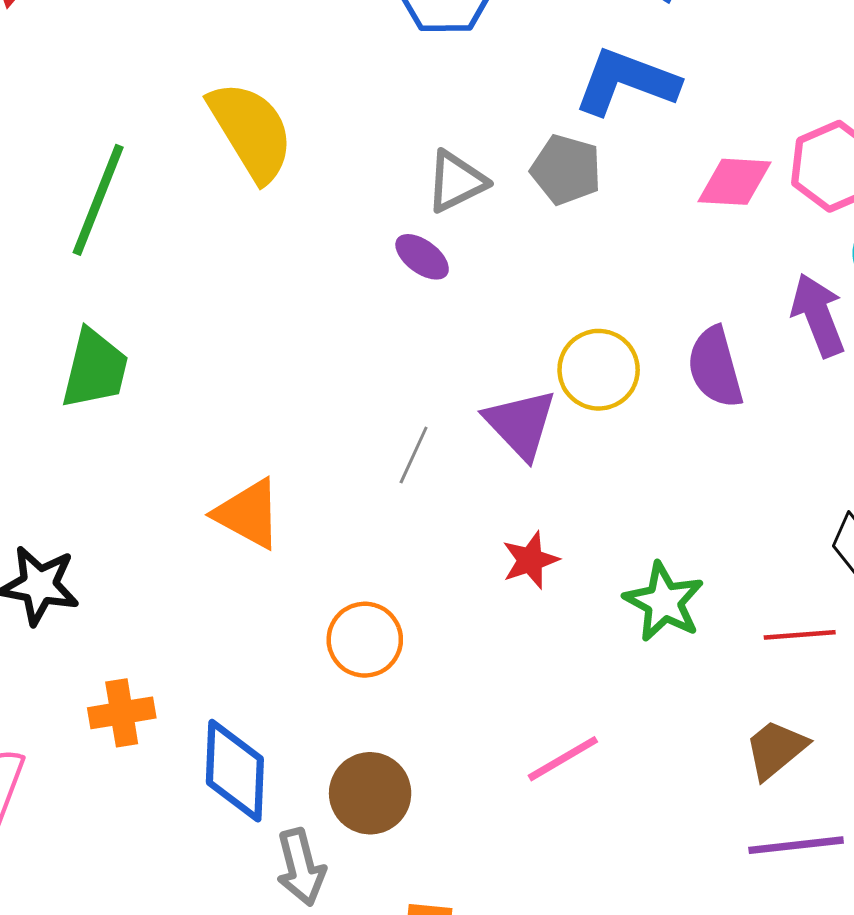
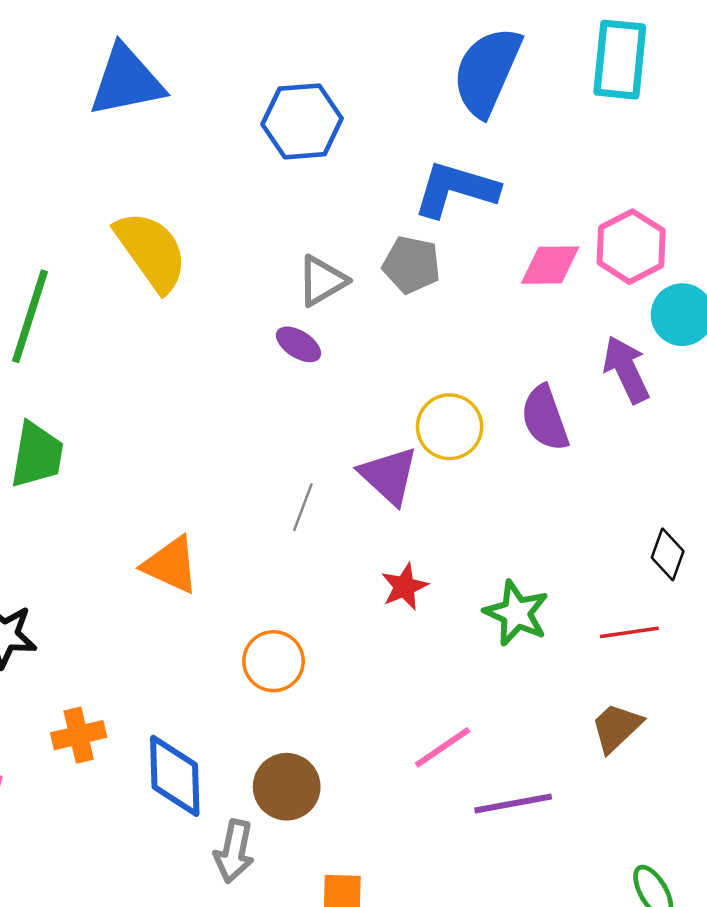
purple line: (796, 845) -> (513, 804), moved
gray arrow: (301, 867) -> (234, 851), turned 30

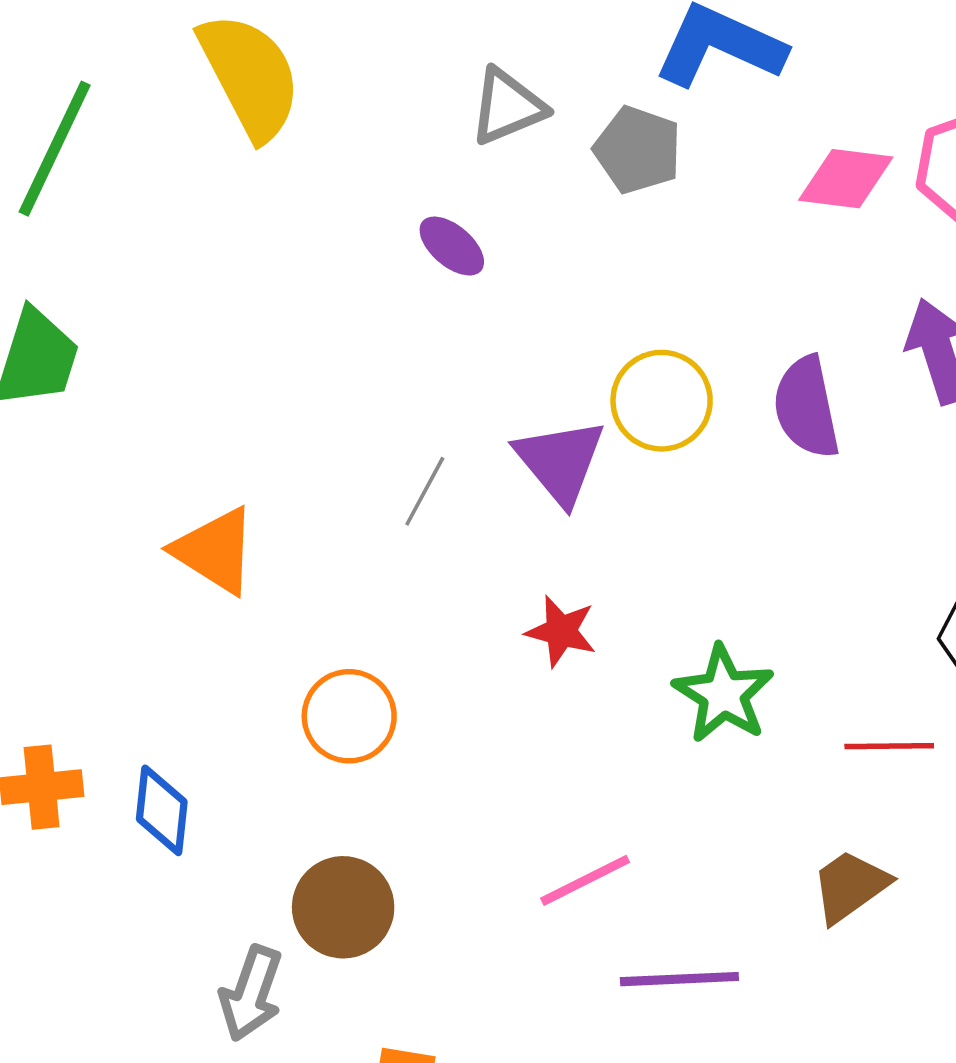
gray triangle: (322, 281) -> (507, 107), moved
red star: (404, 587) -> (561, 631), turned 30
blue diamond: (175, 776) -> (162, 810), moved, size x0.7

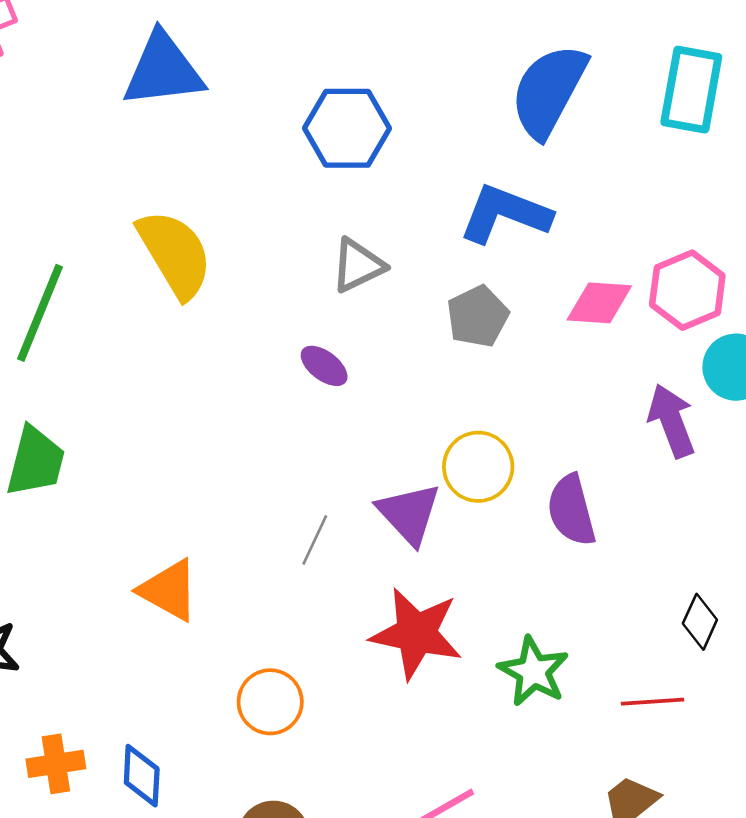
gray pentagon: (638, 150) -> (478, 316), moved, turned 30
purple semicircle: (806, 407) -> (571, 510), moved
red star: (561, 631) -> (416, 633), size x1.8

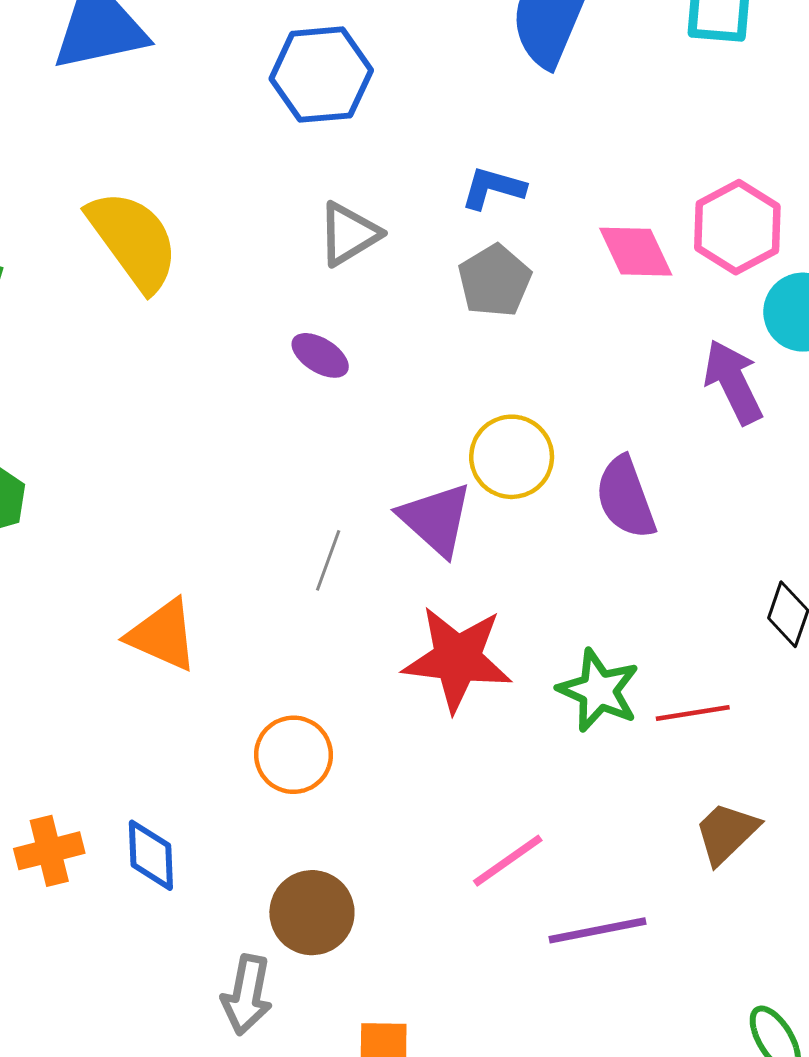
blue L-shape: (505, 214) -> (493, 188), moved, size x0.6
pink diamond: (599, 303) -> (636, 252), turned 66
red line: (652, 702) -> (693, 713), moved

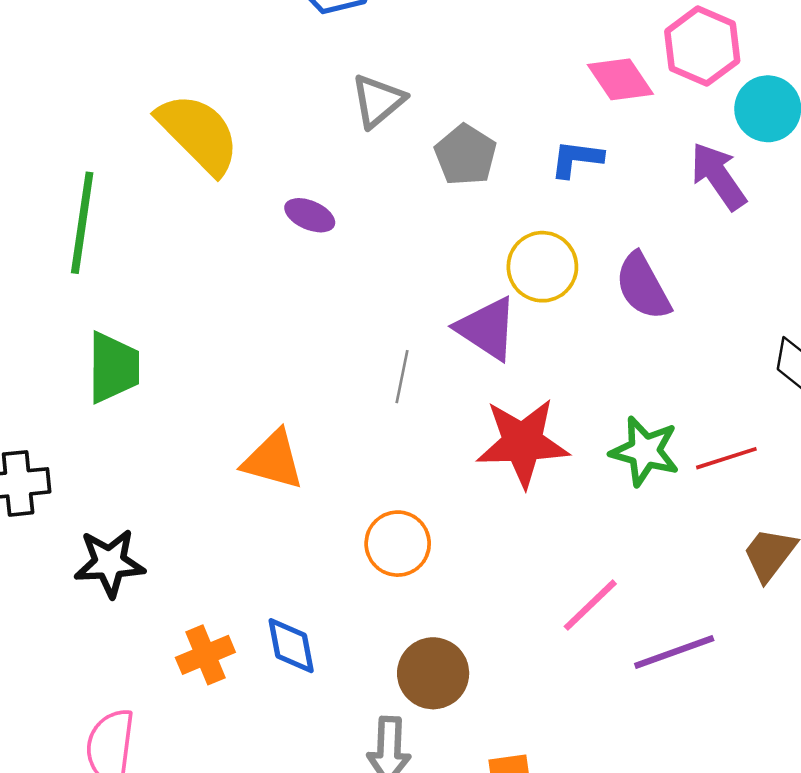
blue L-shape: (493, 188) -> (577, 159), moved
gray pentagon: (495, 281) -> (466, 155), moved
purple ellipse: (320, 355) -> (310, 215), moved

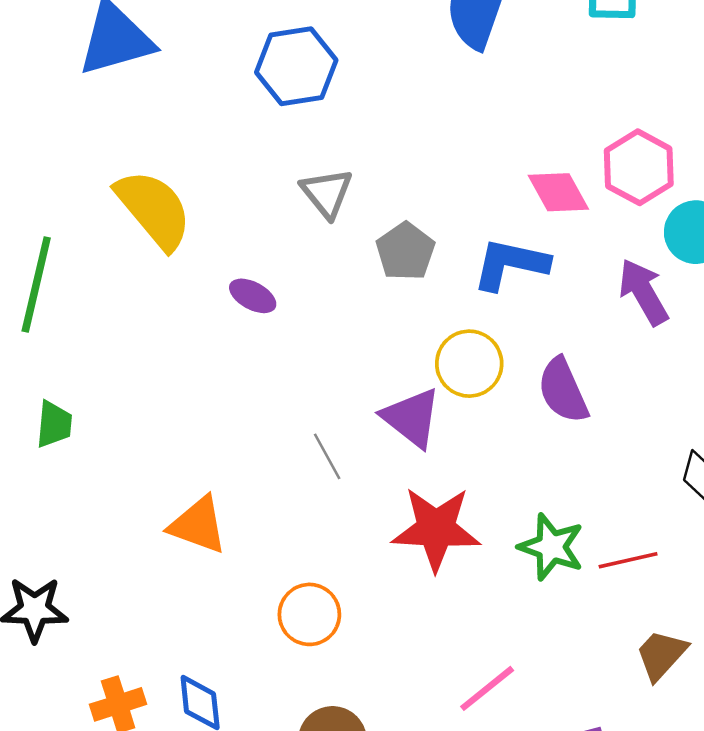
gray triangle: (378, 101) -> (327, 193), turned -34
blue L-shape: (577, 159) -> (510, 264), size x1.5
green trapezoid: (113, 367) -> (54, 424), size x0.7
gray line: (402, 377) -> (327, 456), turned -45

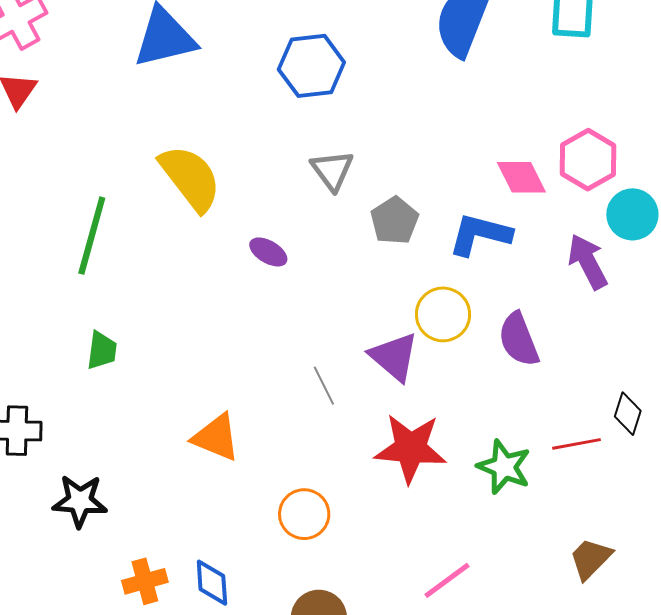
red line: (628, 560) -> (576, 444), moved

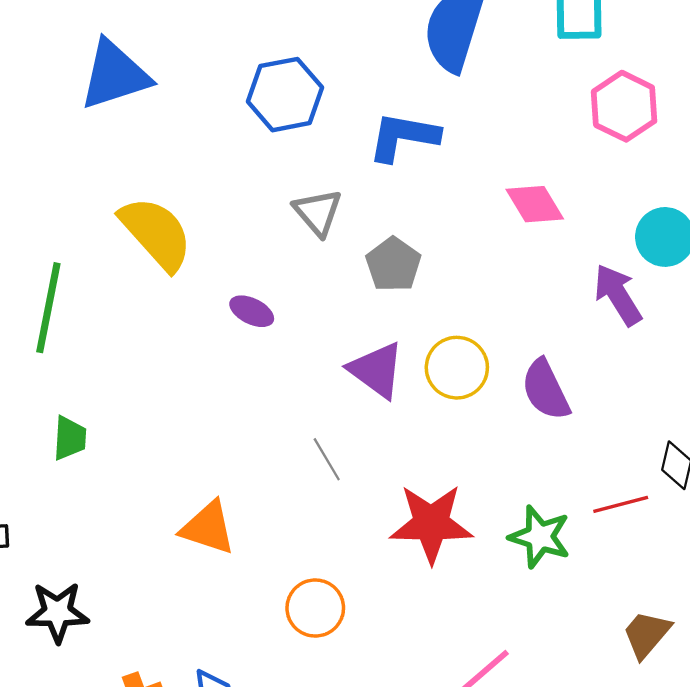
pink hexagon: (588, 160) -> (624, 106), moved
blue L-shape: (480, 234) -> (403, 137), moved
purple triangle: (394, 357) -> (376, 370), moved

